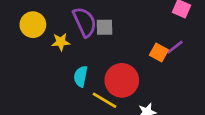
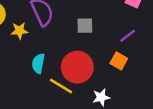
gray square: (105, 27) -> (85, 26), moved
orange square: (159, 53) -> (119, 61), moved

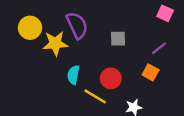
yellow star: (19, 31) -> (55, 43), size x1.5
red circle: (77, 67) -> (111, 78), size x0.7

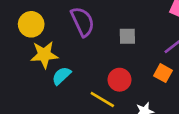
yellow star: (55, 43) -> (44, 55), moved
cyan semicircle: (73, 75) -> (61, 76), moved, turned 36

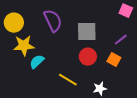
gray square: (127, 36) -> (87, 32), size x1.5
red circle: (119, 80) -> (88, 57), moved

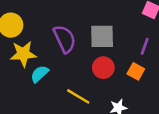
purple semicircle: (53, 21) -> (65, 39), moved
purple line: (121, 40) -> (145, 46), turned -32

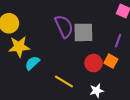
purple semicircle: (65, 39) -> (64, 26), moved
red circle: (103, 68) -> (94, 63), moved

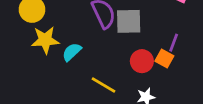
purple line: (118, 41) -> (174, 43), moved
cyan semicircle: (32, 63) -> (72, 52), moved

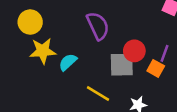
gray square: (129, 21) -> (122, 65), moved
red circle: (142, 61) -> (134, 51), moved

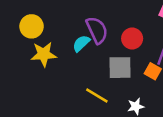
red circle: (134, 51) -> (132, 39), moved
cyan semicircle: (68, 62) -> (81, 43), moved

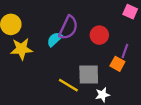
purple semicircle: (97, 30) -> (68, 28), turned 50
gray square: (120, 68) -> (89, 74), moved

